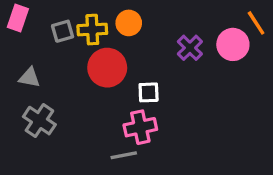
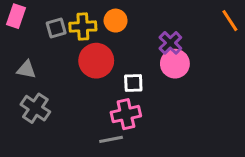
pink circle: (233, 44) -> (175, 64), moved

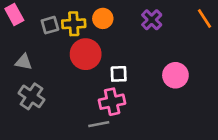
pink rectangle: (16, 16) -> (14, 14), turned -48
purple cross: (170, 43) -> (152, 20), moved
pink circle: (175, 64) -> (175, 75), moved

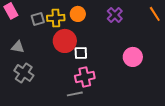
white square: (119, 74) -> (81, 53), moved

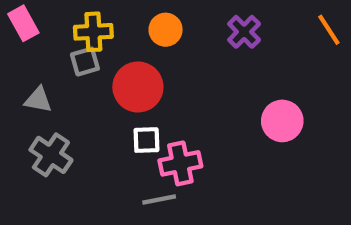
yellow cross: (56, 18) -> (93, 32), moved
gray square: (38, 19) -> (85, 62), moved
white square: (81, 53) -> (146, 140), moved

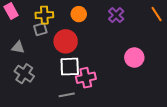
white square: (146, 140) -> (70, 67), size x1.5
gray line: (159, 199) -> (67, 95), moved

